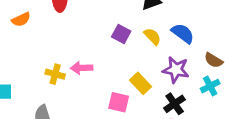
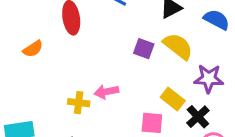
blue semicircle: (183, 33) -> (217, 20), moved
yellow semicircle: (152, 36) -> (178, 46), size x1.5
black cross: (175, 104) -> (198, 117), moved

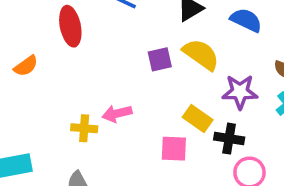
purple square: (144, 49) -> (160, 59), turned -30
black cross: (198, 117) -> (229, 139), turned -35

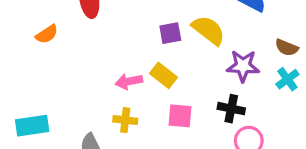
yellow rectangle: (198, 119) -> (164, 75), moved
yellow cross: (84, 128) -> (125, 120), moved

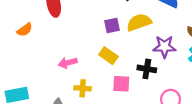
yellow semicircle: (208, 30) -> (139, 22), turned -55
pink arrow: (129, 81) -> (68, 63), moved
black cross: (231, 109) -> (147, 69), moved

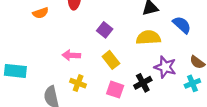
purple square: (112, 25) -> (105, 30), moved, turned 35
black cross: (147, 69) -> (143, 83), turned 36

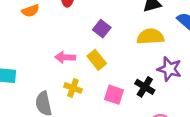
yellow rectangle: (111, 60) -> (97, 60), moved
black cross: (143, 83) -> (145, 87), turned -30

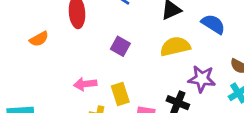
yellow rectangle: (97, 60) -> (120, 94), moved, turned 30

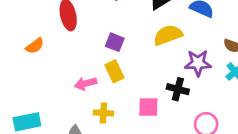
yellow rectangle: (120, 94) -> (114, 71), moved

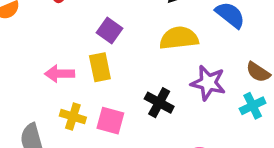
black cross: (178, 89) -> (159, 103), moved
pink square: (148, 107) -> (110, 121), moved

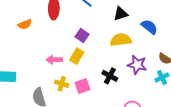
yellow rectangle: (100, 67) -> (77, 56), turned 42
pink square: (110, 121) -> (83, 86), turned -35

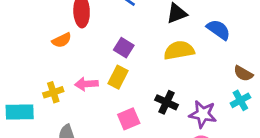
orange semicircle: (25, 24) -> (62, 40), moved
purple star: (137, 65) -> (203, 114), moved
yellow cross: (62, 84) -> (53, 92), moved, turned -32

